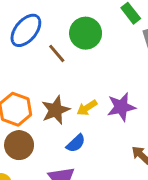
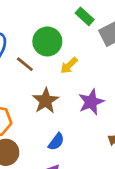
yellow arrow: (87, 108) -> (69, 66), moved
brown star: (56, 110) -> (46, 101), moved

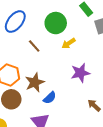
brown line: (25, 64) -> (34, 46), moved
brown star: (46, 101) -> (35, 82), moved

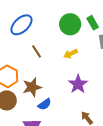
green circle: (56, 23) -> (70, 24), moved
purple star: (80, 73) -> (78, 84), turned -30

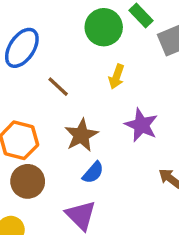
yellow arrow: (71, 54) -> (116, 77), turned -32
brown star: (32, 87) -> (81, 135), moved

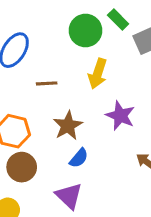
yellow arrow: (116, 77) -> (98, 74), size x1.4
brown line: (58, 87) -> (47, 83), turned -45

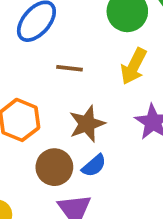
brown circle: (22, 167) -> (54, 167), moved

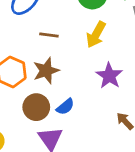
brown star: (87, 124) -> (46, 71), moved

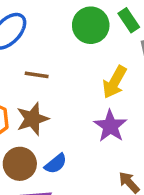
yellow arrow: (96, 35) -> (114, 82), moved

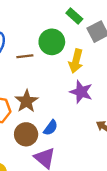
green circle: (91, 25) -> (52, 42), moved
brown line: (37, 75) -> (25, 56), moved

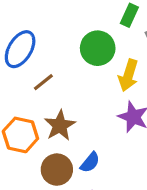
green rectangle: (74, 16) -> (129, 15), turned 70
brown line: (25, 56) -> (43, 82), moved, turned -35

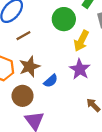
blue semicircle: (90, 162) -> (51, 81), moved

